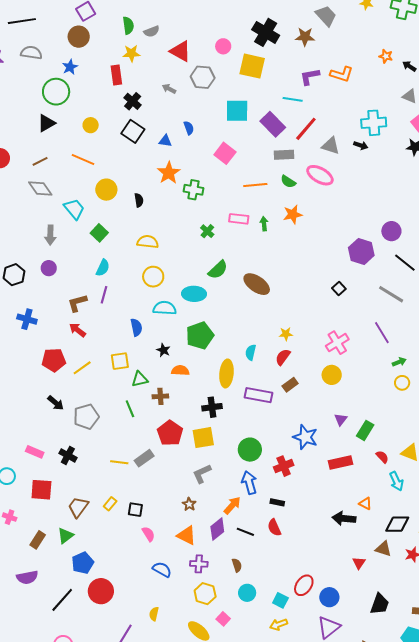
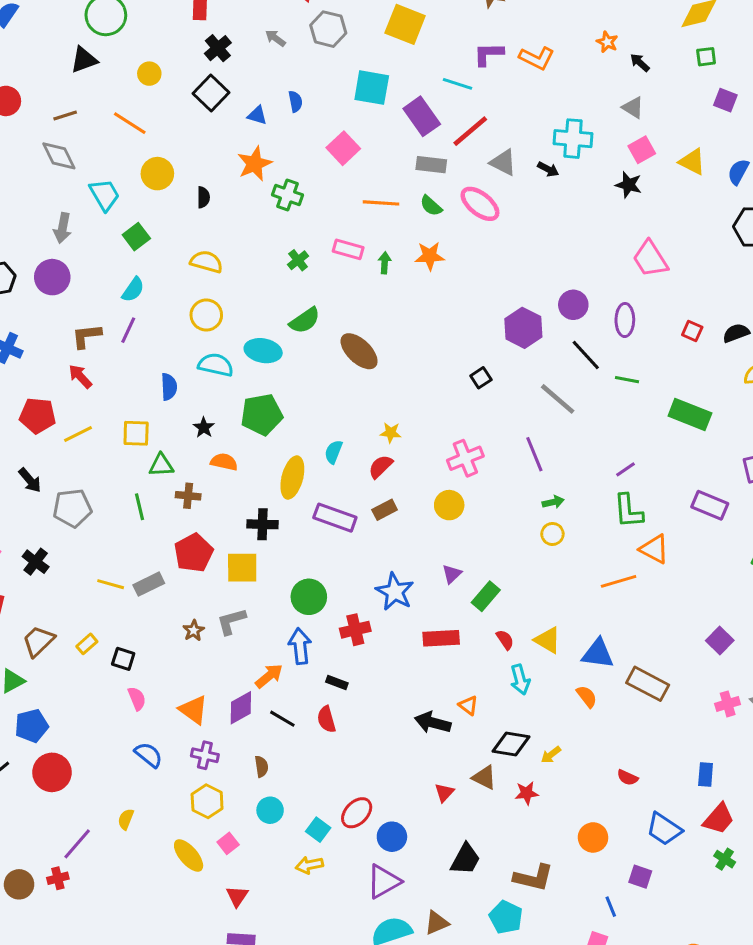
purple circle: (49, 268) -> (52, 277), size x1.5
brown star: (189, 504) -> (194, 631), moved

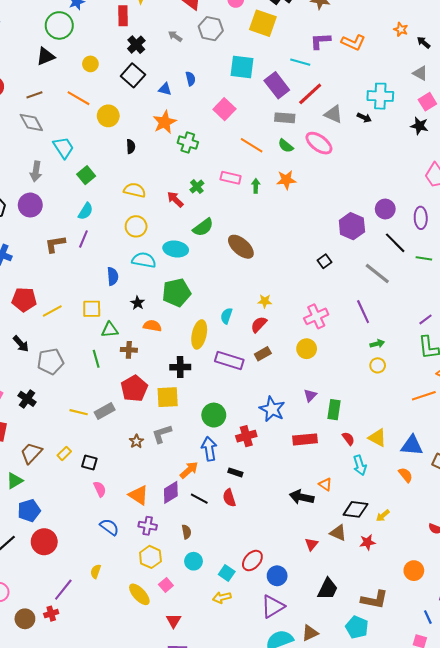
yellow circle: (157, 174) -> (108, 116), moved
orange line: (381, 203) -> (252, 145), turned 30
red arrow: (80, 376) -> (175, 199), moved
green rectangle: (486, 596) -> (334, 410), turned -30

